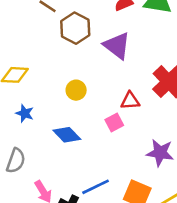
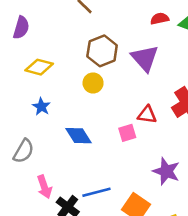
brown hexagon: (75, 28) -> (102, 51), moved
yellow circle: (76, 90) -> (93, 83), moved

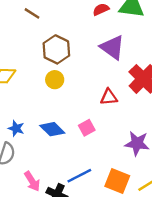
purple triangle: (145, 58) -> (112, 47), moved
blue star: (41, 107) -> (16, 128), moved
pink square: (127, 133) -> (87, 128), moved

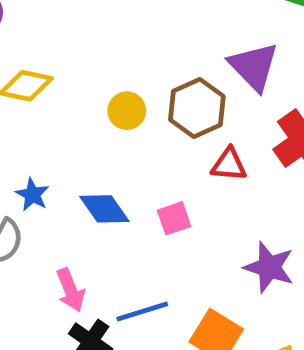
brown hexagon: (56, 49) -> (197, 108), moved
pink arrow: (32, 181) -> (70, 290), moved

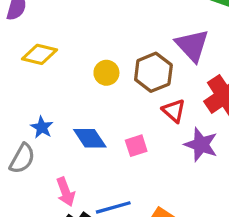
red triangle: (229, 165) -> (174, 111), turned 35
purple star: (269, 267) -> (201, 145), moved

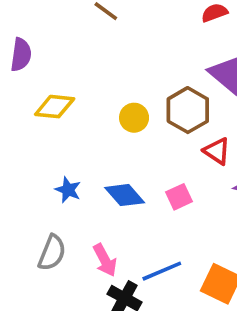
gray semicircle: (22, 159) -> (52, 253), moved

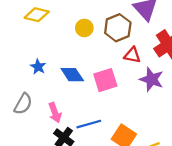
red triangle: (217, 151) -> (132, 55), turned -30
pink square: (179, 197) -> (105, 80), size x1.5

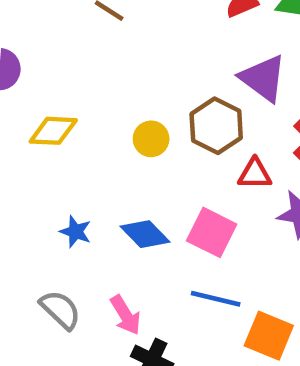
pink square: (105, 80) -> (212, 232), turned -35
gray semicircle: (23, 104) -> (60, 310), turned -65
blue line: (89, 124) -> (216, 299), moved, turned 40

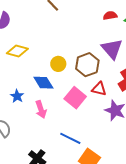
pink square: (212, 232) -> (75, 98), moved
blue diamond: (145, 234) -> (43, 83), moved
pink arrow: (126, 315) -> (41, 109), moved

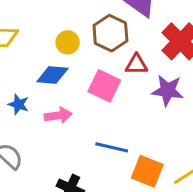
blue diamond: (43, 83) -> (52, 75), turned -40
pink arrow: (41, 109) -> (58, 115), turned -66

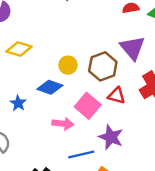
purple star: (168, 91) -> (111, 137), moved
pink arrow: (58, 115) -> (63, 124), moved
blue line: (112, 147) -> (81, 154), turned -40

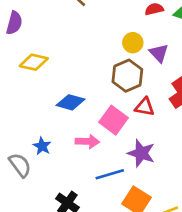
purple triangle: (132, 48) -> (159, 53), size x0.7
yellow circle: (68, 65) -> (133, 43), moved
blue star: (18, 103) -> (42, 146), moved

